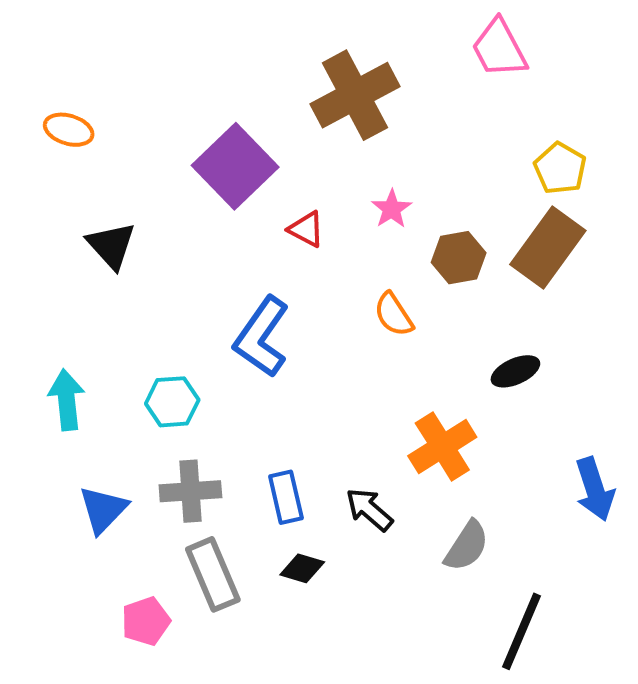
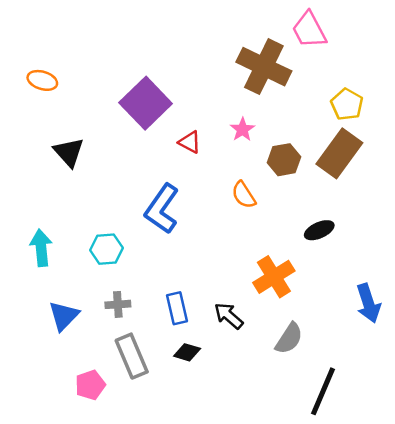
brown cross: (355, 95) -> (264, 67), moved, turned -36
gray cross: (190, 491) -> (118, 304), size x0.7

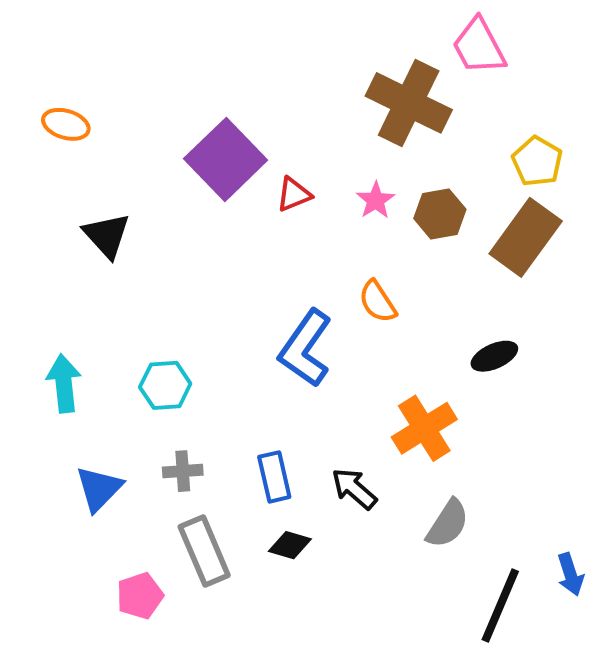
red triangle: (190, 142) -> (294, 194), moved, turned -50
brown hexagon: (284, 160) -> (440, 214), moved
blue L-shape: (162, 209) -> (305, 348), moved
blue arrow: (368, 303) -> (570, 574), moved, size x0.7

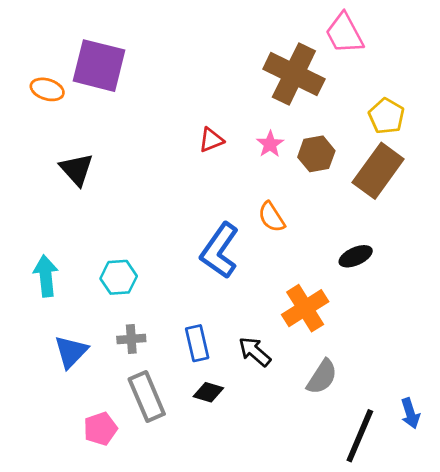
purple square: (226, 159) -> (99, 66), moved, turned -32

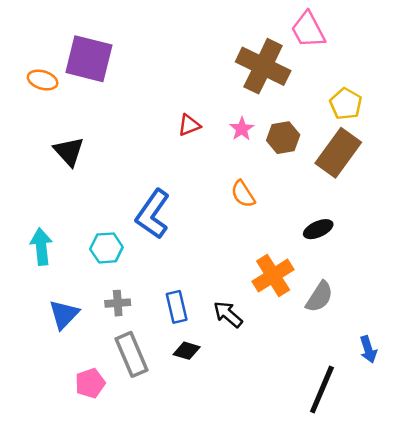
blue L-shape: (220, 251) -> (153, 214), moved
gray semicircle: (322, 377) -> (319, 297), moved
blue arrow: (410, 413) -> (368, 349), moved

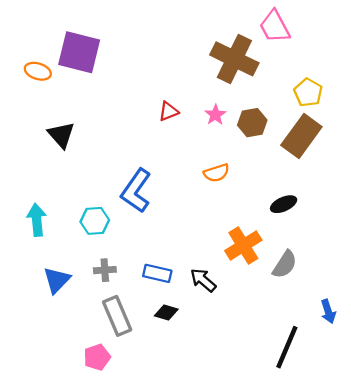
orange semicircle: (243, 194) -> (217, 173), turned -75
blue rectangle: (177, 307) -> (157, 273), turned -64
pink pentagon: (90, 383) -> (97, 357), moved

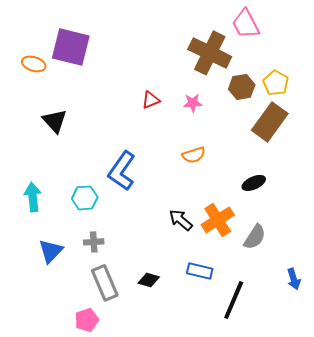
pink star: (215, 115) -> (193, 103), turned 30
brown hexagon: (252, 123) -> (242, 87), moved
blue rectangle: (157, 273) -> (200, 271), moved
black arrow: (203, 280) -> (181, 220), moved
black line: (287, 347) -> (234, 300), moved

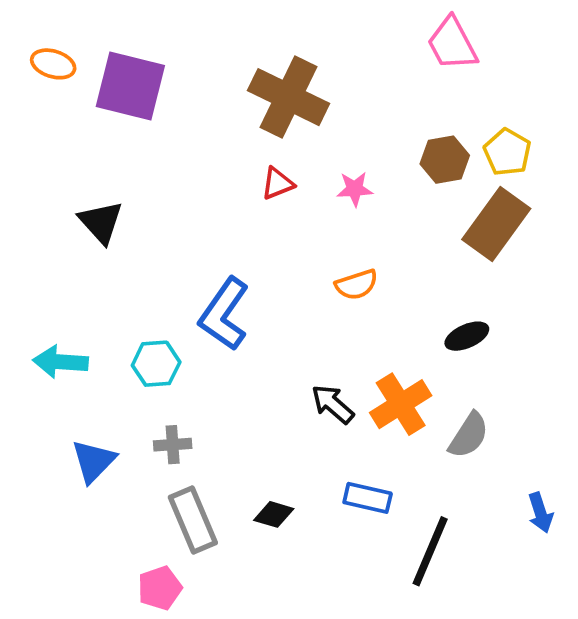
brown cross: (210, 53) -> (288, 97), moved
orange ellipse: (34, 64) -> (53, 64), moved
cyan arrow: (33, 197) -> (60, 362), turned -80

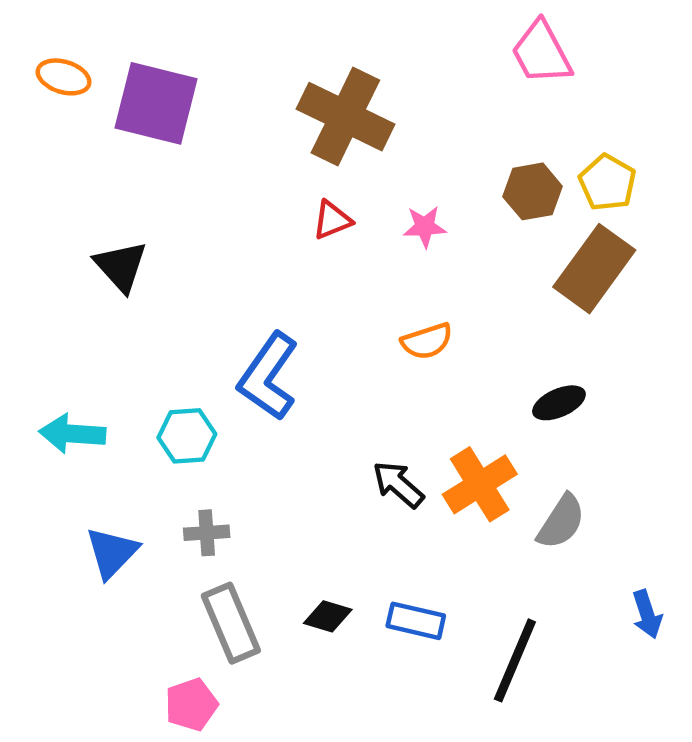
blue rectangle: (368, 498) -> (416, 621), moved

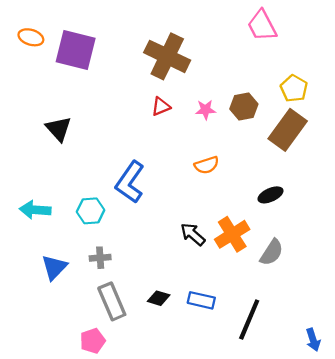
brown hexagon: (533, 191) -> (244, 107), moved
blue arrow: (647, 614) -> (313, 340), moved

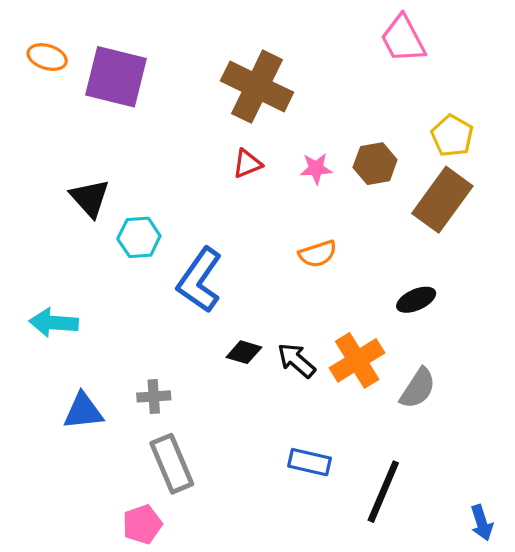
cyan hexagon: (91, 211) -> (139, 237), moved
blue triangle: (54, 267) -> (83, 411), turned 40
black diamond: (159, 298) -> (244, 352), moved

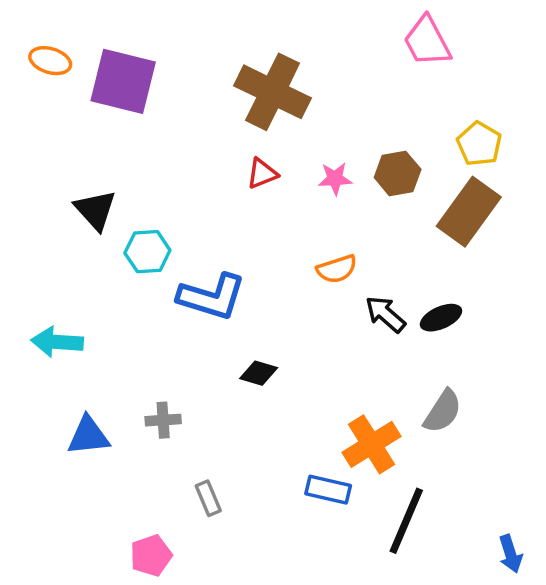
blue L-shape: (200, 280) -> (212, 297), turned -108
black arrow: (296, 360) -> (385, 314), moved
orange cross: (357, 360) -> (372, 444), moved
gray rectangle: (172, 464) -> (208, 498), moved, size x0.6

